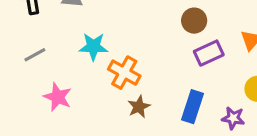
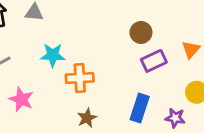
orange cross: (124, 73) -> (80, 78), turned -32
brown star: (139, 107) -> (87, 118), moved

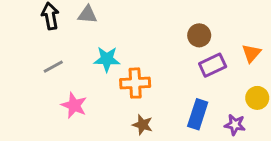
brown star: (87, 118) -> (143, 125), turned -30

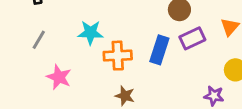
gray line: (53, 67) -> (39, 40), turned -30
blue rectangle: (198, 114) -> (159, 50), moved

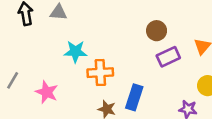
gray line: (39, 40) -> (13, 80), moved
blue rectangle: (159, 50) -> (134, 97), moved

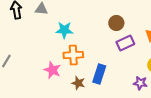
cyan star: (75, 52) -> (64, 30), moved
pink star: (47, 92) -> (52, 70), moved

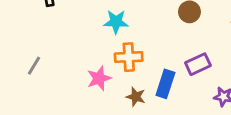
purple rectangle: (125, 43) -> (198, 64), moved
pink star: (52, 70) -> (99, 78), turned 30

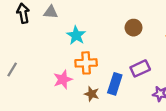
cyan star: (116, 22) -> (76, 35), turned 30

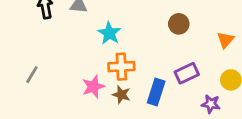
brown star: (92, 94) -> (121, 95), moved

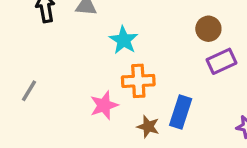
purple rectangle: (187, 73) -> (221, 61), moved
brown star: (121, 95) -> (148, 127), moved

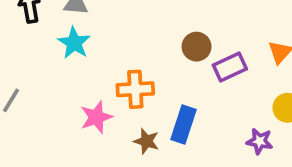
brown circle: (208, 29) -> (197, 47), moved
cyan star: (124, 40) -> (74, 43), moved

